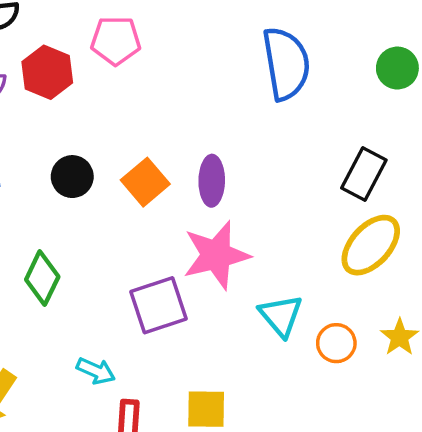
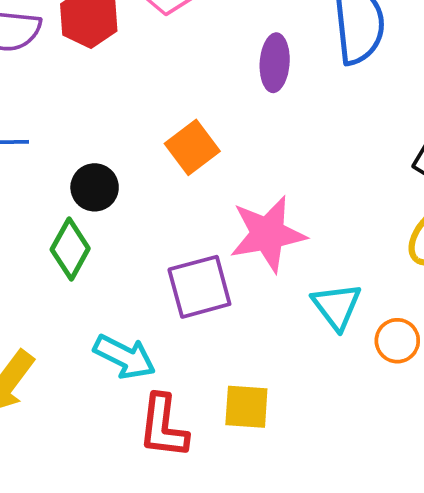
black circle: (72, 177) -> (95, 187), moved
purple ellipse: (212, 181) -> (275, 63), moved
cyan arrow: (96, 371) -> (125, 357), size x1.4

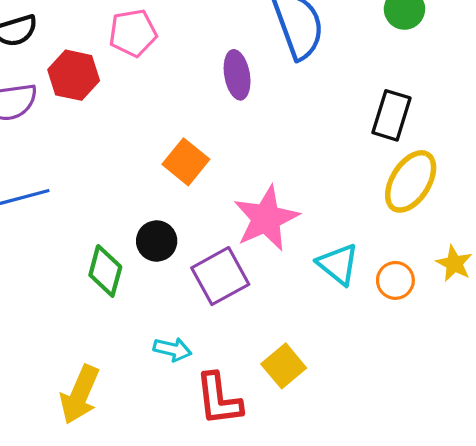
black circle: (95, 187) -> (157, 241), moved
cyan arrow: (125, 357) -> (172, 349), size x0.7
yellow square: (246, 407) -> (284, 366), turned -30

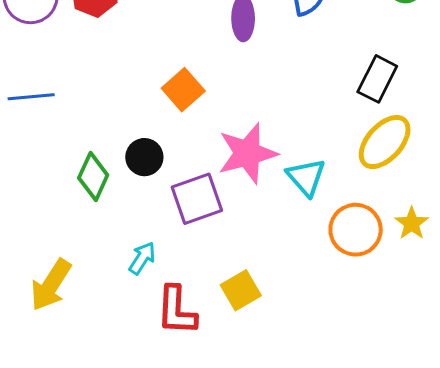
cyan triangle: (338, 264) -> (306, 177), moved
orange circle: (395, 280) -> (356, 230), size x1.5
cyan arrow: (172, 349) -> (142, 258), turned -80

